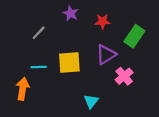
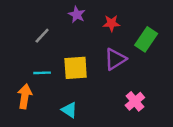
pink cross: (124, 76) -> (135, 101), moved
cyan triangle: (91, 101) -> (69, 110), moved, turned -35

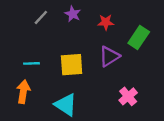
gray line: (42, 36) -> (41, 17), moved
cyan line: (42, 73) -> (31, 63), moved
cyan triangle: (69, 110) -> (66, 105), size x1.5

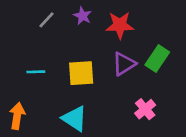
red star: (106, 22) -> (120, 25), size x1.5
green rectangle: (139, 38) -> (157, 59), moved
orange arrow: (23, 92) -> (17, 116), moved

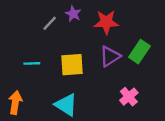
gray line: (47, 20) -> (50, 23), moved

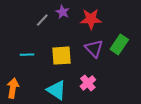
purple triangle: (110, 56) -> (94, 48), turned -42
pink cross: (129, 97) -> (88, 83), moved

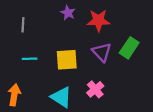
gray line: (42, 20) -> (23, 25), moved, turned -40

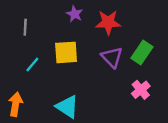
cyan line: (30, 59) -> (32, 65), turned -48
yellow square: (67, 60) -> (66, 52), moved
pink cross: (95, 89) -> (141, 90), moved

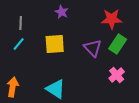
red star: (108, 22) -> (112, 19), moved
cyan line: (32, 65) -> (19, 44), moved

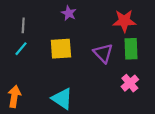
green rectangle: (118, 44) -> (131, 49), turned -36

